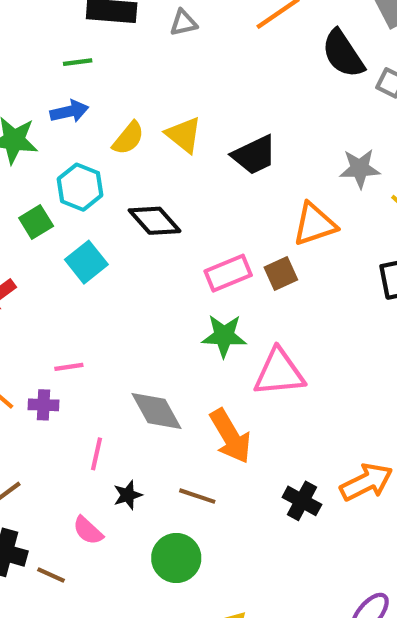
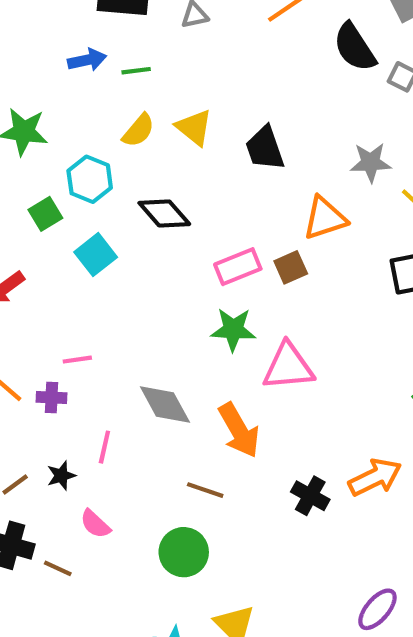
green line: (78, 62) -> (136, 71), moved
blue arrow: (69, 111) -> (87, 60), moved
black trapezoid: (254, 155) -> (265, 148), turned 96
black star: (128, 495) -> (61, 476), moved

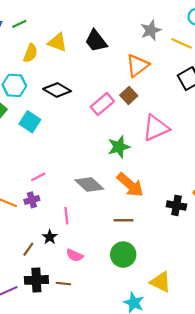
green star: (233, 329) -> (119, 147), moved
pink triangle: (288, 367) -> (156, 128), moved

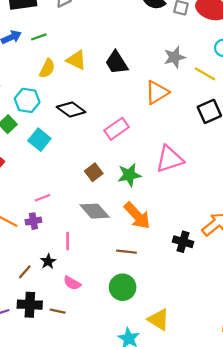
brown square: (129, 96) -> (94, 172), moved

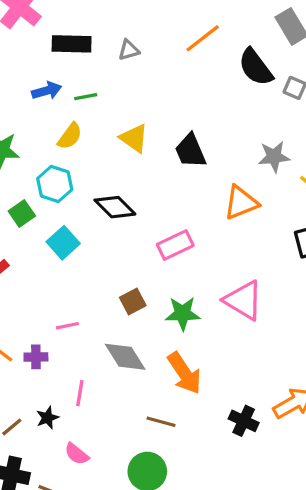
yellow semicircle: (47, 68) -> (70, 136), moved
pink triangle: (170, 159) -> (244, 300), turned 40
pink line: (43, 198) -> (67, 326), moved

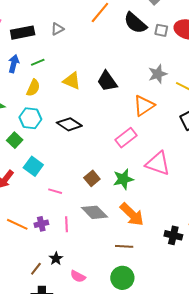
blue arrow: (47, 91) -> (14, 64), turned -48
cyan square: (63, 243) -> (33, 166), moved
pink rectangle: (175, 245) -> (126, 138), moved
pink line: (67, 326) -> (55, 191), moved, turned 40
pink line: (80, 393) -> (67, 224), moved

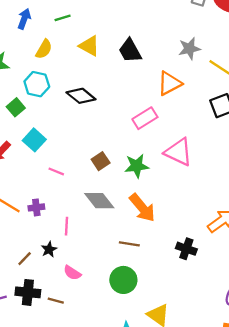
green line: (38, 62) -> (63, 18), moved
pink line: (67, 224) -> (67, 226), moved
black cross: (173, 235) -> (186, 249), moved

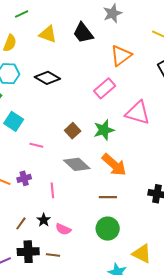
gray star: (189, 49) -> (113, 13), moved
black star: (49, 249) -> (44, 220), moved

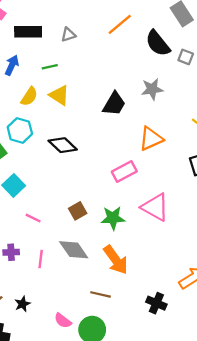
black trapezoid: (83, 33) -> (114, 104), turned -125
yellow triangle: (48, 34) -> (59, 95), moved
pink line: (52, 190) -> (41, 259), moved
pink semicircle: (63, 229) -> (63, 321), moved

